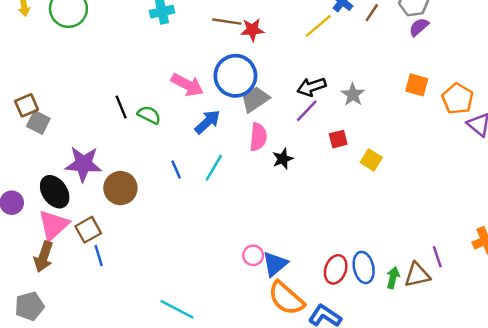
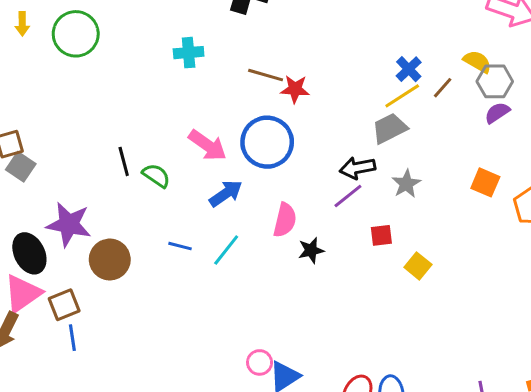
yellow line: (318, 26) -> (402, 96), moved
gray trapezoid: (255, 99) -> (390, 128), moved
blue line: (176, 170) -> (180, 246), turned -60

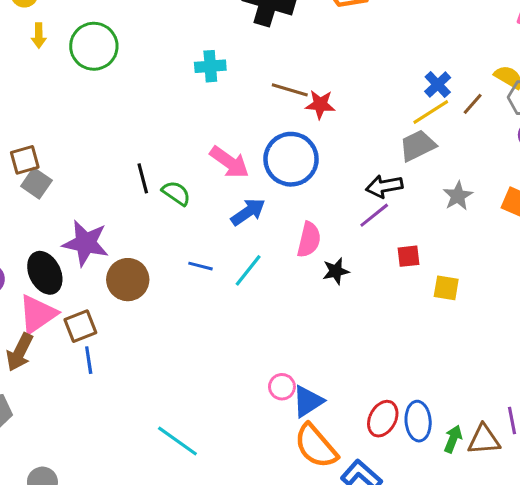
gray star: (406, 184) -> (458, 196), moved
yellow square: (418, 266) -> (446, 288), turned -30

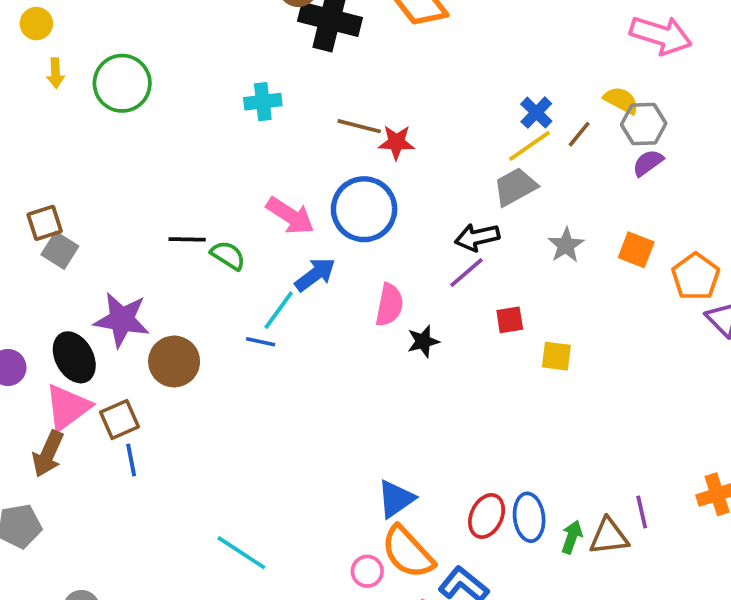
black line: (143, 178) -> (187, 239), turned -72
cyan line: (248, 270) -> (279, 310), moved
pink circle: (282, 387) -> (367, 571), moved

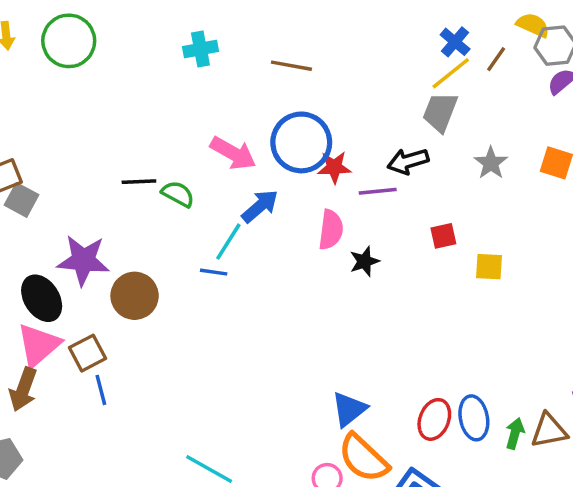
red star: (396, 142) -> (334, 167), moved
gray trapezoid: (515, 187) -> (440, 112), turned -36
purple line: (467, 272) -> (378, 191), moved, turned 39

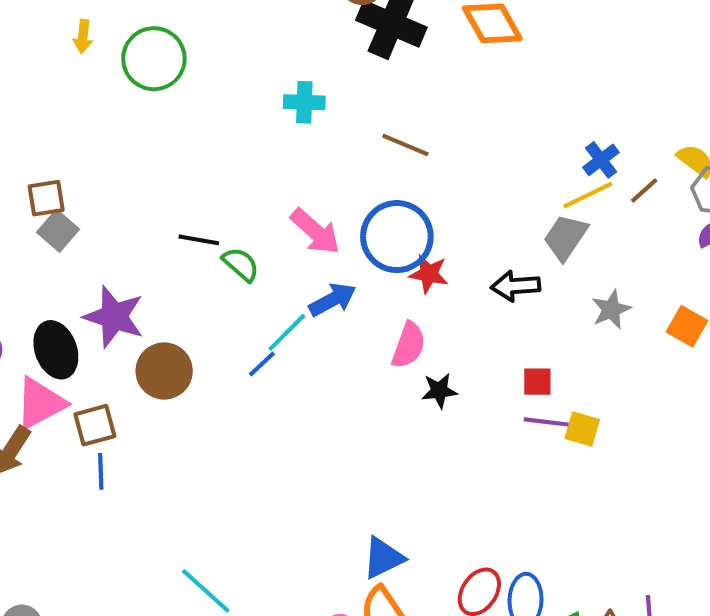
purple line: (378, 191) -> (546, 422), moved
blue line: (214, 272) -> (262, 364), turned -64

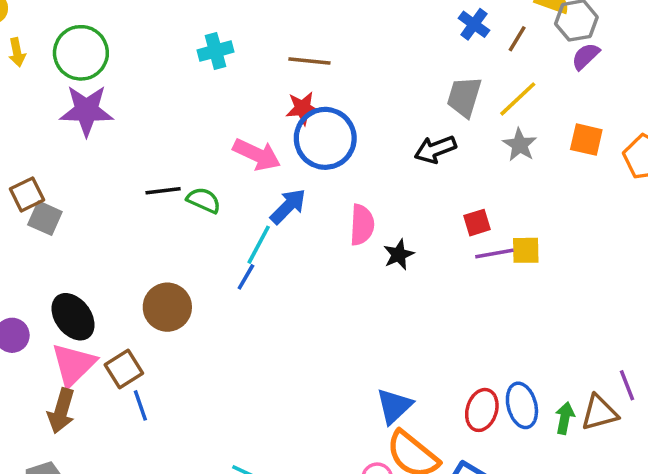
yellow line: (588, 195) -> (518, 99), moved
red star: (429, 274) -> (303, 108), moved
purple star: (114, 317) -> (86, 110), moved

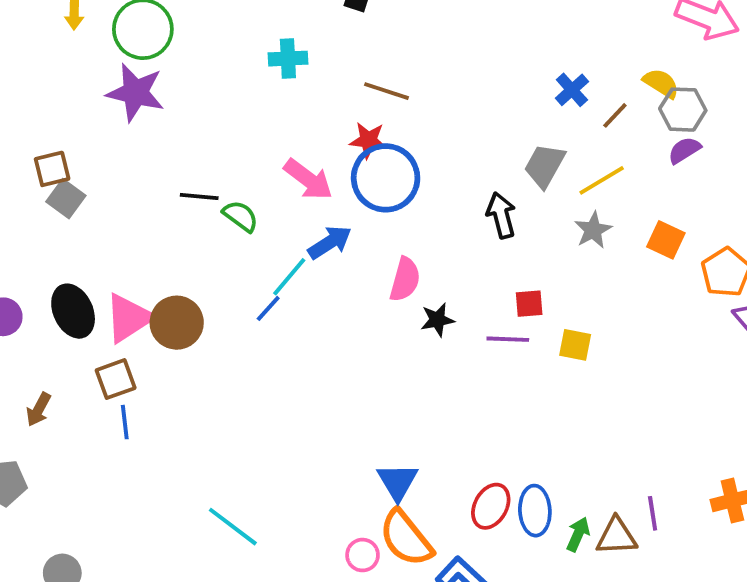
black arrow: (435, 149) -> (501, 215), turned 84
purple line: (494, 254) -> (508, 339), moved
pink triangle: (73, 365) -> (129, 318), moved
blue triangle: (394, 406) -> (398, 482), turned -30
brown arrow: (61, 411) -> (39, 409), size x0.7

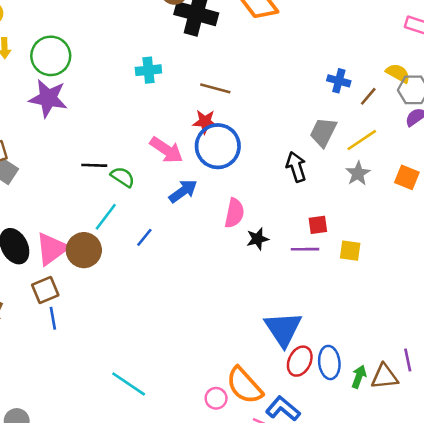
blue cross: (572, 90) -> (339, 81), turned -30
cyan line: (289, 277) -> (106, 217), moved
blue triangle: (398, 482) -> (283, 329), moved, size x1.4

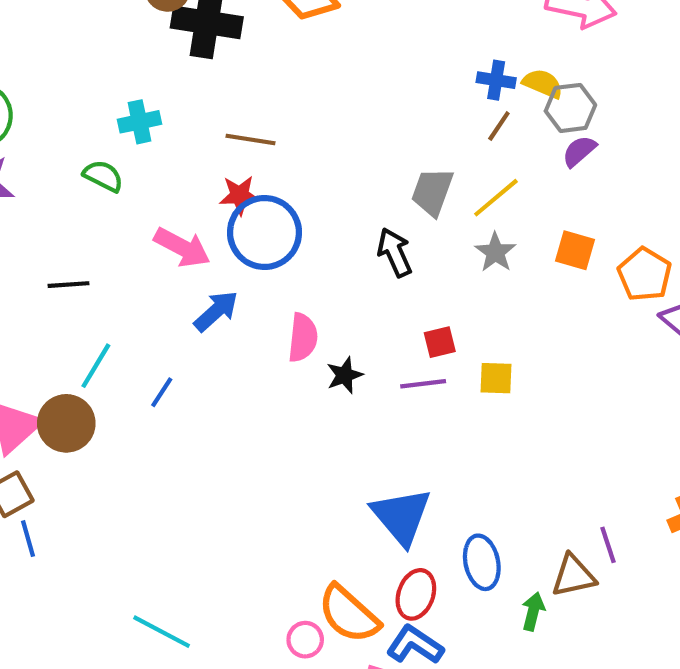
blue cross: (339, 81) -> (496, 80), moved
green semicircle: (123, 177) -> (103, 176), moved
red ellipse: (300, 361) -> (416, 594), moved
green arrow: (359, 377) -> (533, 611), moved

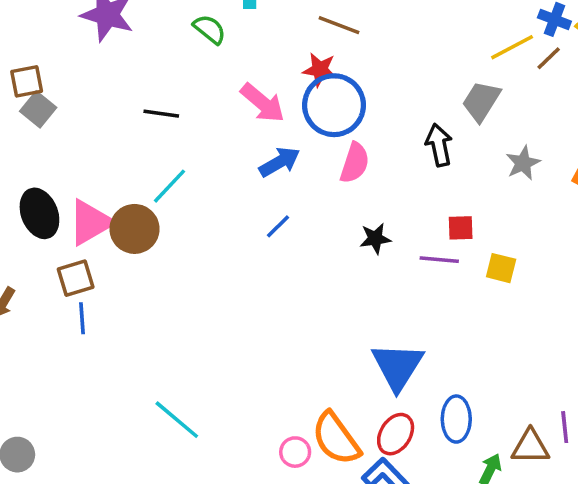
yellow line: (496, 198) -> (512, 47), moved
pink semicircle: (303, 338) -> (355, 163), moved
blue line: (162, 392) -> (278, 226), moved

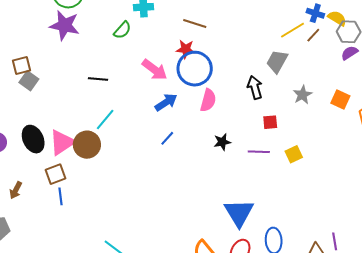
green semicircle: (210, 29) -> (122, 30), turned 96
red square: (461, 228) -> (270, 122), moved
yellow square: (501, 268) -> (294, 154), turned -36

